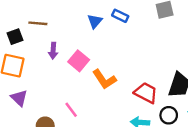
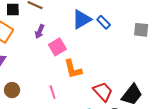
blue triangle: (95, 21) -> (82, 19), size x1.5
pink line: (71, 110) -> (53, 92), moved

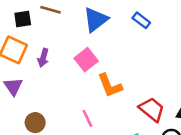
blue triangle: (82, 19) -> (96, 20), moved
purple arrow: (40, 31) -> (43, 58), moved

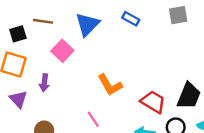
purple arrow: (43, 58) -> (44, 83), moved
pink square: (86, 60) -> (62, 51), moved

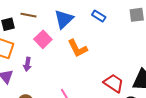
orange L-shape: (110, 85) -> (78, 48), moved

